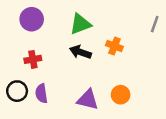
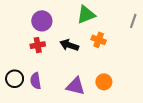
purple circle: (32, 19) -> (42, 21), moved
green triangle: (80, 24) -> (86, 15), moved
red cross: (33, 59) -> (38, 45), moved

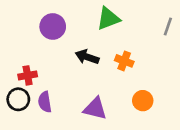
orange cross: (99, 40) -> (124, 61), moved
red cross: (38, 45) -> (28, 75), moved
orange circle: (104, 82) -> (143, 101), moved

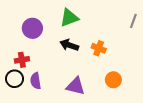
green triangle: (108, 19) -> (69, 18), moved
purple circle: (53, 26) -> (32, 28), moved

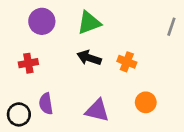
purple circle: (32, 28) -> (42, 21), moved
red cross: (22, 60) -> (28, 63), moved
black circle: (15, 79) -> (19, 114), moved

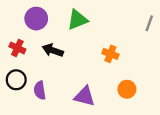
black arrow: (89, 58) -> (53, 50), moved
red cross: (28, 63) -> (17, 48), moved, turned 35
black circle: (19, 114) -> (16, 80), moved

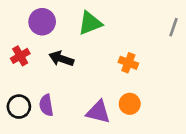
red cross: (17, 48) -> (20, 56), turned 35
black circle: (16, 80) -> (19, 107), moved
orange circle: (127, 89) -> (130, 104), moved

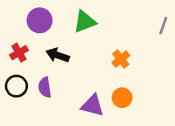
orange cross: (128, 63) -> (121, 59), turned 30
purple semicircle: (46, 105) -> (45, 87), moved
black circle: (19, 107) -> (16, 86), moved

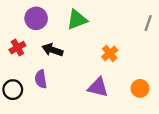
black circle: (16, 86) -> (13, 90), moved
orange circle: (122, 98) -> (140, 88), moved
purple triangle: (92, 105) -> (98, 87), moved

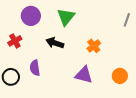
green triangle: (77, 20) -> (66, 17), turned -30
black arrow: (52, 50) -> (55, 43), moved

